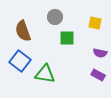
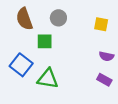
brown semicircle: (23, 31) -> (24, 19), moved
green square: (67, 38) -> (45, 41), moved

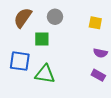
brown semicircle: (24, 19) -> (23, 18), turned 55
blue square: (21, 65) -> (20, 61), turned -30

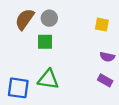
gray circle: (55, 17) -> (49, 18), moved
blue square: (20, 61) -> (18, 88), moved

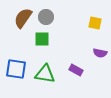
purple rectangle: (105, 80) -> (76, 70), moved
blue square: (18, 88) -> (16, 69), moved

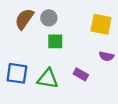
yellow square: (95, 23) -> (101, 24), size x1.5
green square: (42, 39) -> (55, 41), moved

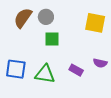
purple semicircle: (106, 56) -> (100, 63), moved

